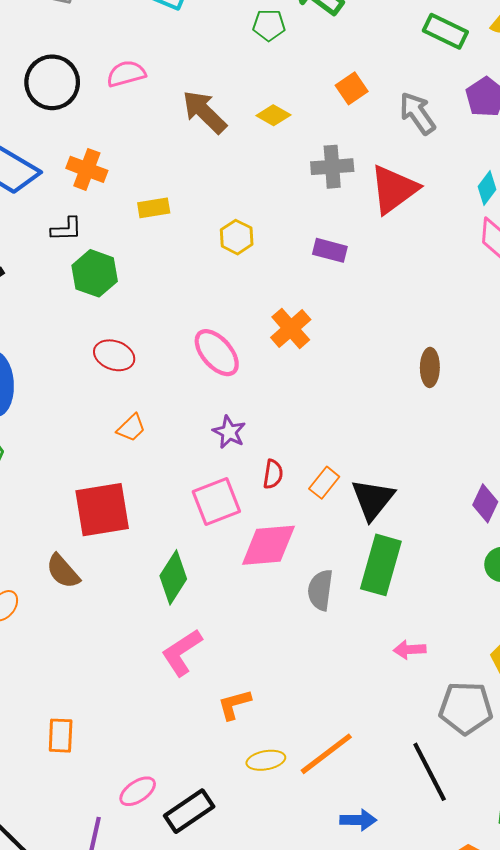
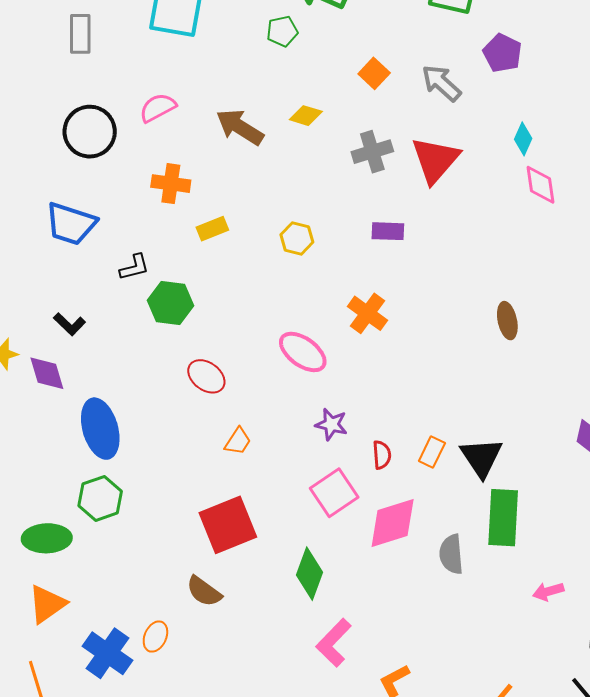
orange cross: (87, 169) -> (171, 184), moved
red ellipse: (114, 355) -> (206, 376), turned 30

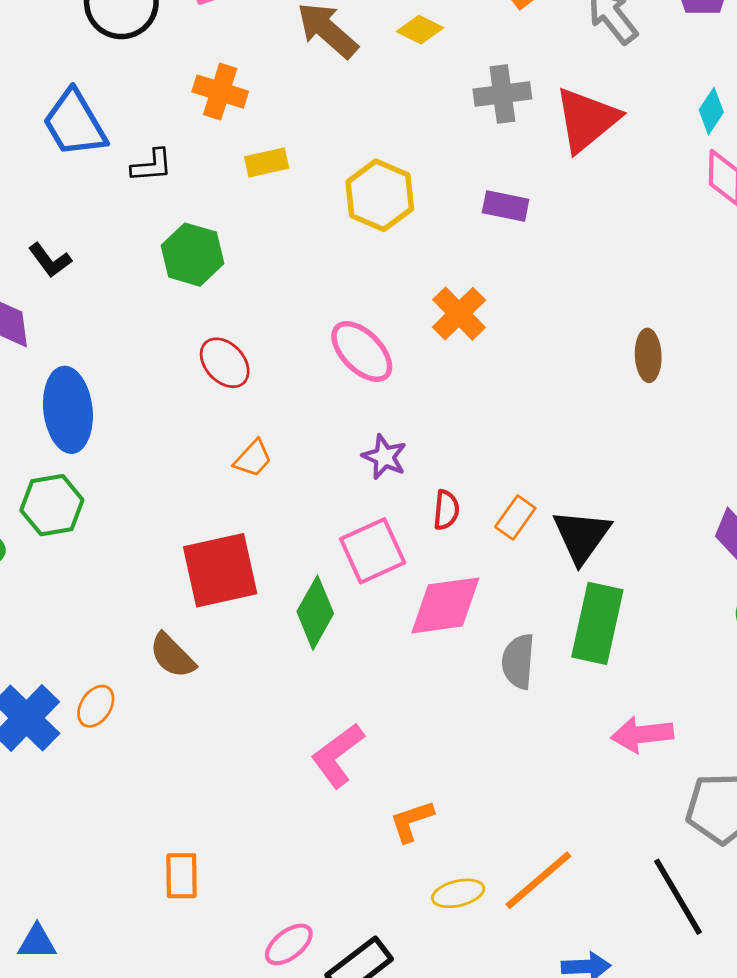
blue trapezoid: (71, 224) -> (75, 123), turned 32
yellow hexagon: (297, 238) -> (380, 195), size x1.5
black L-shape: (134, 267) -> (152, 166), moved
green diamond: (310, 574) -> (315, 613), moved
pink arrow: (548, 592) -> (642, 734), size x1.4

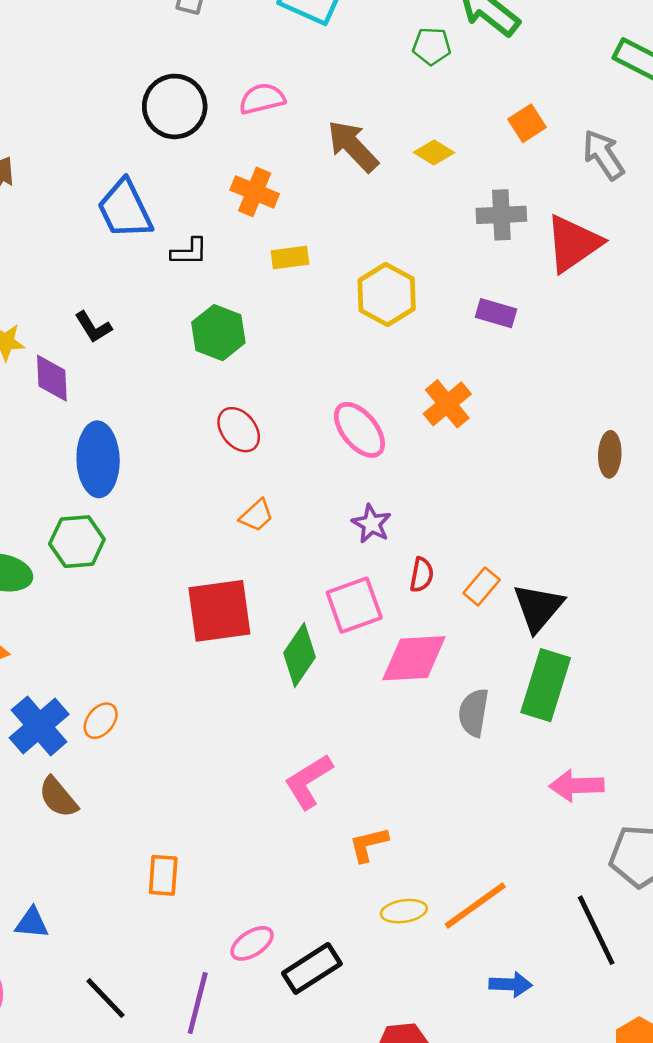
brown semicircle: (172, 656) -> (58, 797), moved

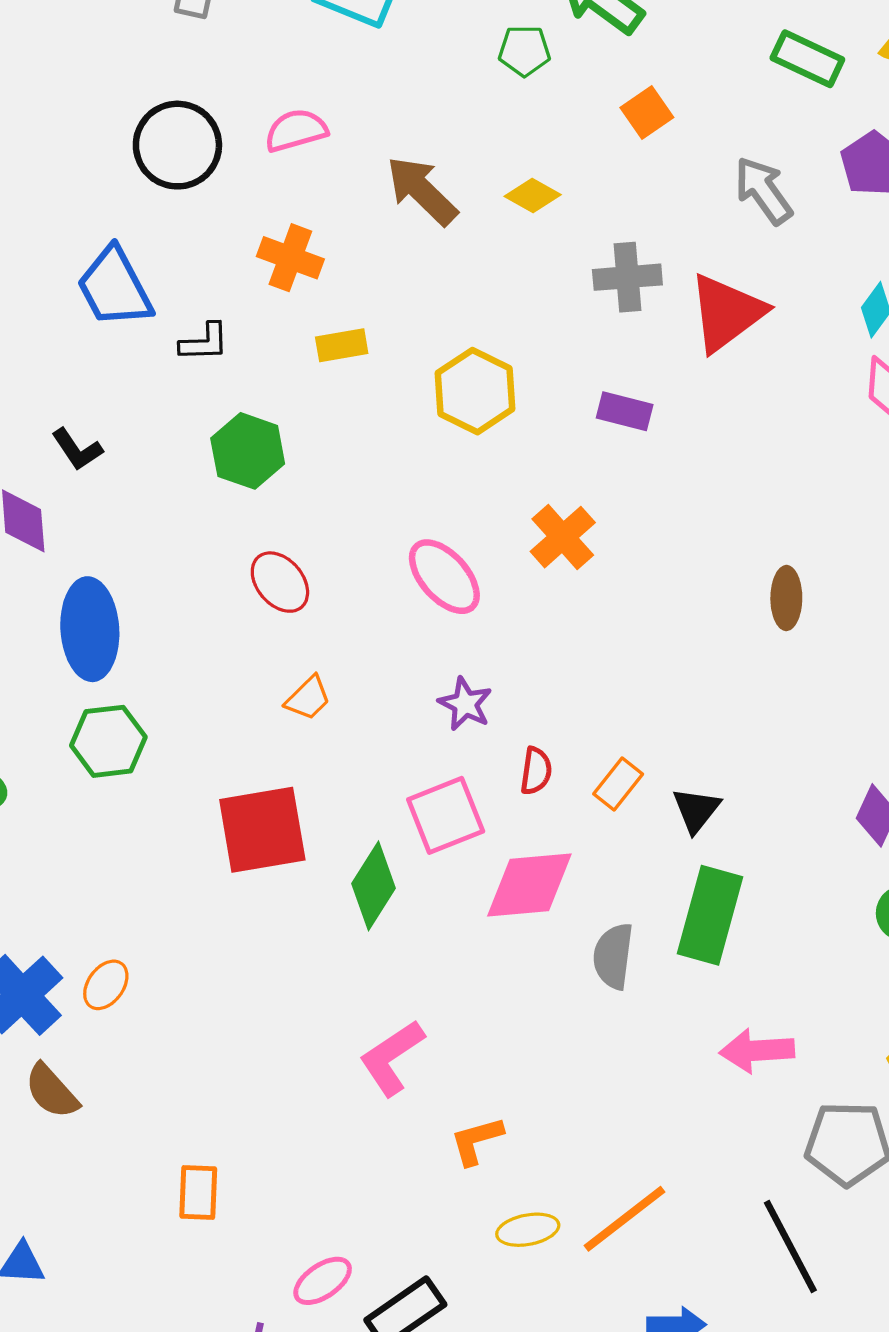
orange square: (527, 123) -> (647, 112), moved
green hexagon: (77, 542) -> (108, 741), moved
black triangle: (538, 608) -> (696, 810), size x0.7

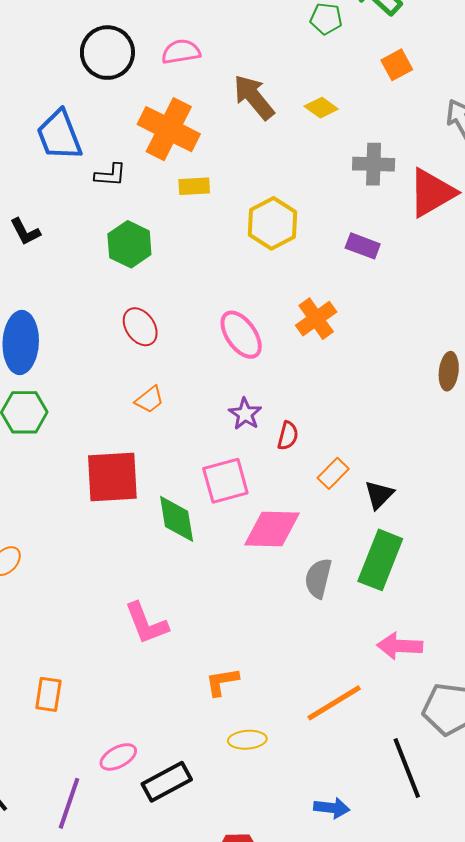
orange cross: (290, 258) -> (169, 129), size x1.5
red semicircle: (536, 771) -> (288, 436), moved
green diamond: (373, 886) -> (177, 519), turned -48
pink L-shape: (392, 1058) -> (146, 623), moved, turned -84
orange line: (625, 1219) -> (334, 703), moved

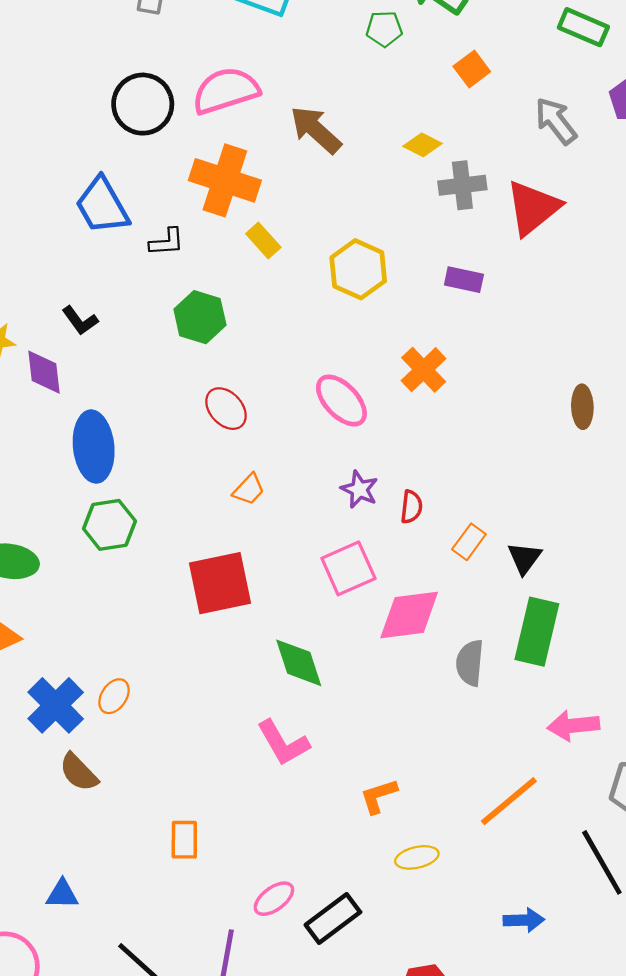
pink semicircle: (181, 52) -> (226, 91), size x1.5
yellow diamond: (321, 108) -> (422, 145), moved
yellow rectangle: (194, 186) -> (263, 241), turned 60
green diamond: (177, 519) -> (299, 663), moved

